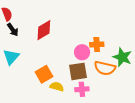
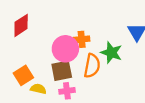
pink circle: (82, 52) -> (65, 49), size x1.5
orange semicircle: (105, 68) -> (92, 66), turned -90

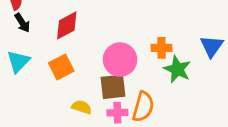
orange cross: (82, 39) -> (162, 48), moved
orange semicircle: (92, 66) -> (143, 107), moved
orange square: (23, 75) -> (61, 67), moved

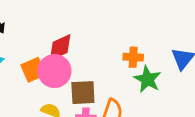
red diamond: (67, 25) -> (60, 47), moved
pink circle: (120, 60) -> (54, 71), moved

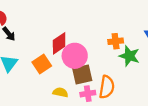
pink circle: (54, 71) -> (75, 56), moved

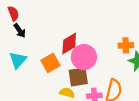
brown square: (82, 75) -> (78, 77), moved

